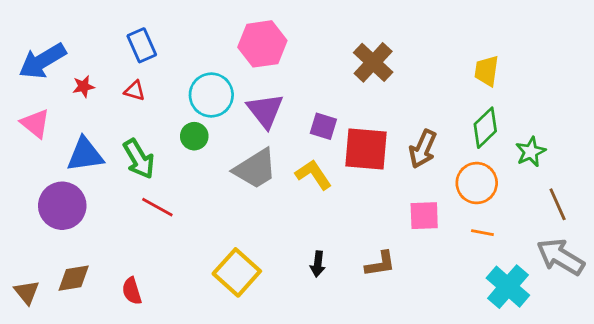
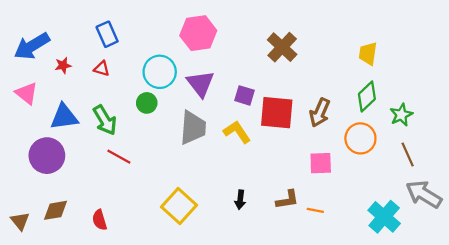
gray trapezoid: (255, 169) -> (193, 128), turned -54
brown line: (558, 204) -> (408, 154), moved
orange line: (482, 233) -> (315, 210), moved

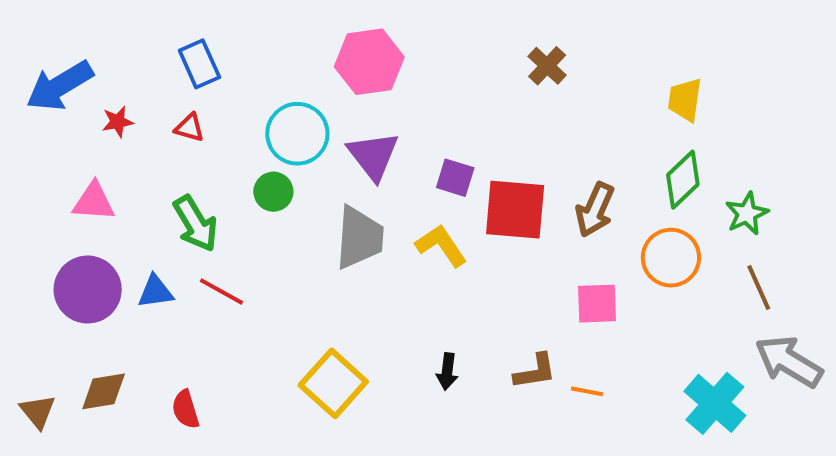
brown cross: (282, 47) -> (547, 66), moved, size x0.7
pink triangle: (27, 93) -> (94, 202), moved, turned -35
blue triangle: (64, 117) -> (156, 292), moved, size x0.7

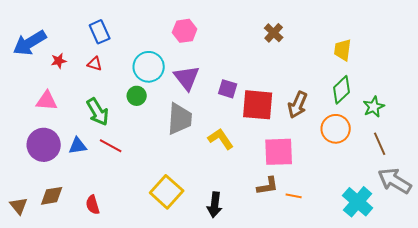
pink hexagon: (369, 62) -> (185, 31), size x0.7
yellow L-shape: (441, 246) -> (221, 139), moved
pink square: (597, 304) -> (279, 152), moved, size x1.4
black arrow: (447, 371) -> (215, 205), moved, size x1.4

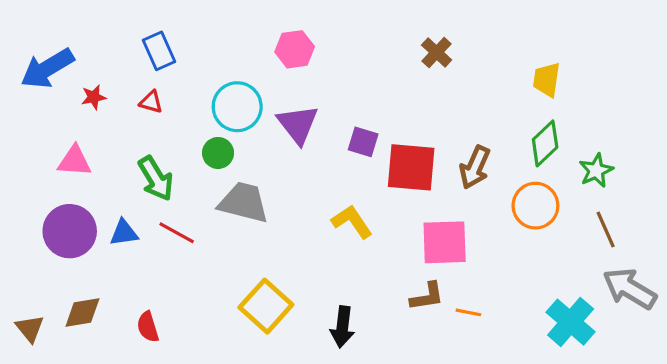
gray trapezoid: (180, 119) -> (244, 202), moved, turned -80

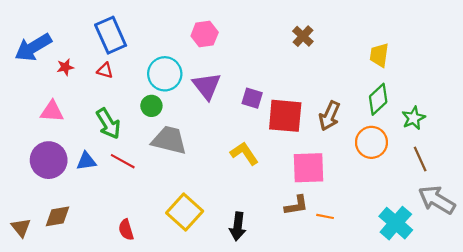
blue rectangle: (159, 51) -> (111, 35), size x1.4
red semicircle: (148, 327) -> (126, 230), moved

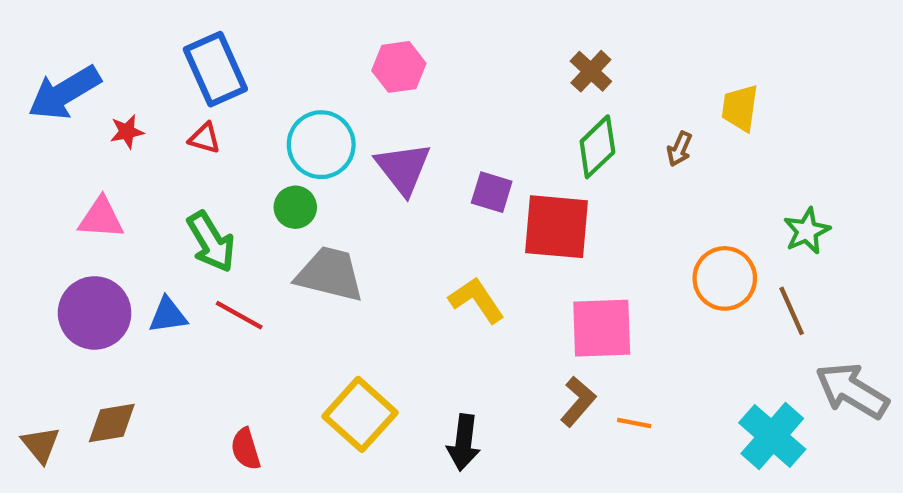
green diamond: (378, 99) -> (597, 147), moved
brown arrow: (329, 116) -> (679, 149), moved, size x0.6
brown line: (420, 159) -> (792, 311), moved
brown L-shape: (296, 205) -> (578, 401), turned -40

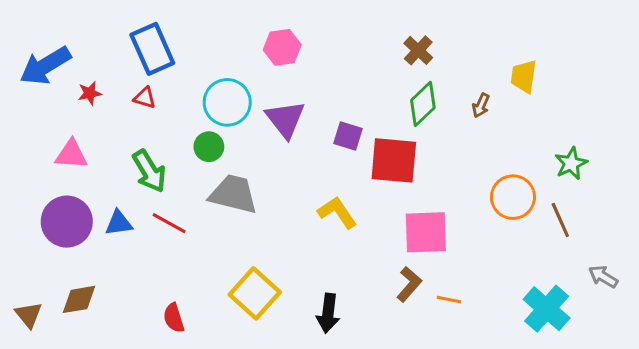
gray arrow: (852, 391) -> (603, 277), size x0.6

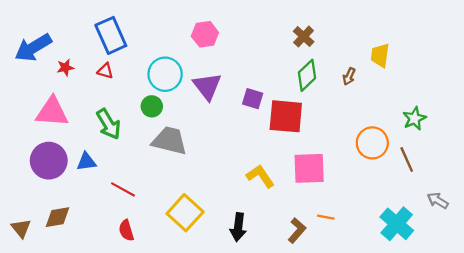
pink triangle: (71, 154) -> (52, 112), size x1.4
yellow L-shape: (337, 212) -> (260, 176), moved
red line: (169, 223) -> (123, 189), moved
brown L-shape: (409, 284) -> (297, 230), moved

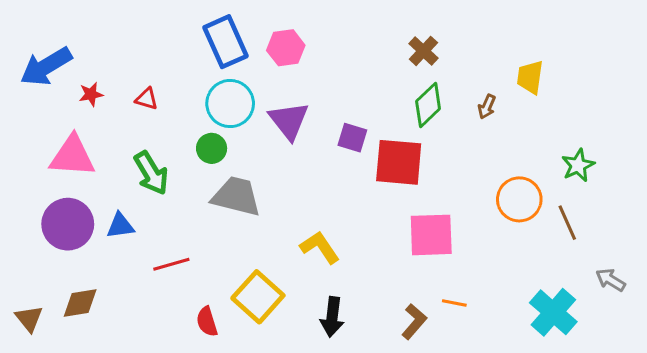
blue rectangle: (111, 35) -> (225, 42), moved
yellow L-shape: (260, 176) -> (320, 247), moved
red line: (123, 189) -> (171, 264), turned -45
red semicircle: (126, 230) -> (207, 322), moved

